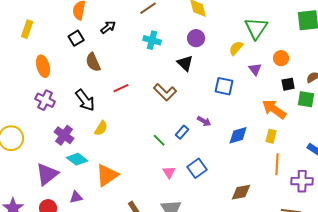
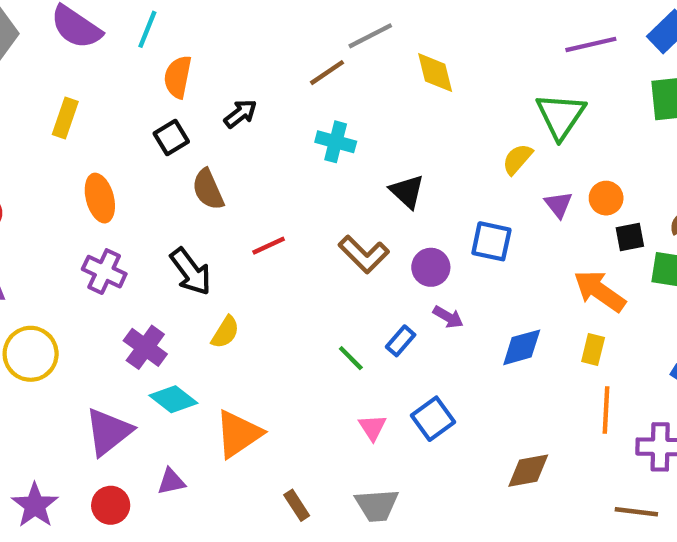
purple circle: (196, 38) -> (431, 267), moved
orange circle: (281, 58) -> (606, 198), moved

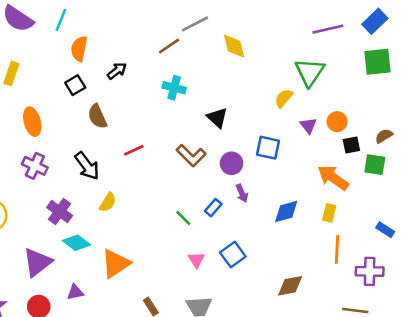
purple arrow: (448, 317) -> (242, 193), turned 36

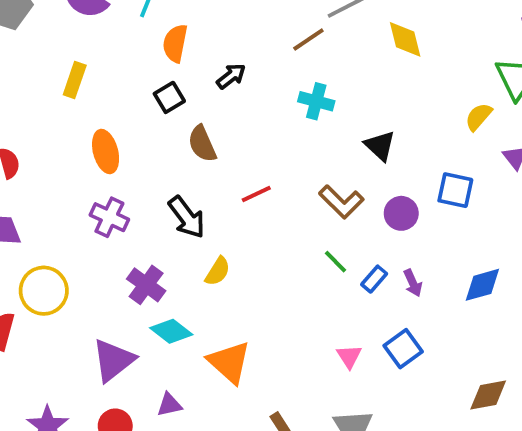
purple arrow: (242, 193) -> (413, 283), moved
green line: (183, 218) -> (336, 262), moved
orange triangle: (116, 264) -> (229, 362), turned -44

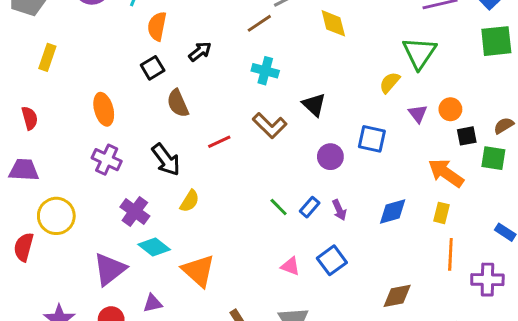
yellow rectangle: (75, 80) -> (47, 57), moved
brown L-shape: (341, 202) -> (270, 126), moved
green line: (336, 262) -> (279, 207), moved
pink triangle: (349, 356) -> (290, 266), turned -36

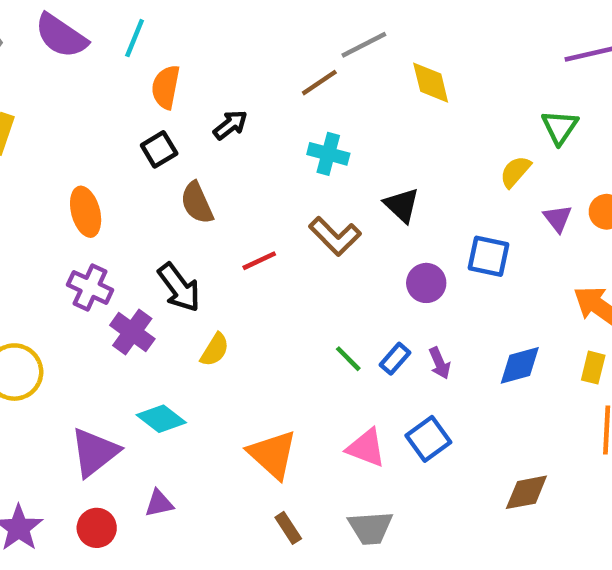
green triangle: (419, 53) -> (560, 127), size x0.7
purple cross: (135, 211) -> (132, 332), moved
pink triangle: (290, 266) -> (366, 448), size x1.4
orange triangle: (199, 271) -> (273, 454), moved

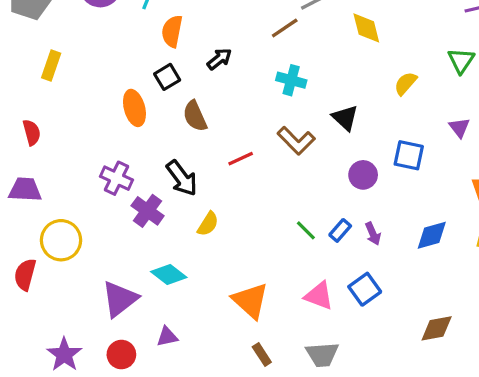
yellow semicircle: (515, 172) -> (406, 83), moved
orange ellipse: (86, 212) -> (134, 108), moved

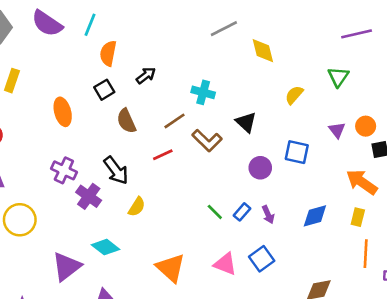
brown line: (285, 28) -> (174, 121), moved
orange ellipse: (134, 108) -> (63, 112), moved

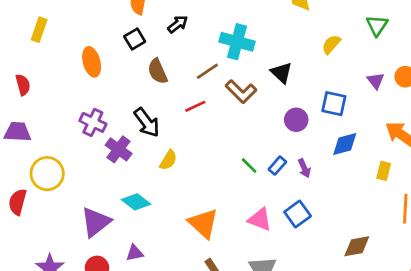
cyan cross: (203, 92) -> (237, 42), size x1.4
blue diamond: (315, 216) -> (345, 144), moved
yellow rectangle: (358, 217) -> (384, 171), moved

